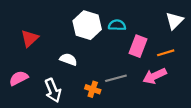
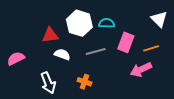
white triangle: (174, 21) -> (159, 19), turned -30
red triangle: (30, 38) -> (50, 35), moved, turned 36
pink semicircle: (19, 78) -> (16, 58), moved
gray line: (116, 78) -> (96, 51), moved

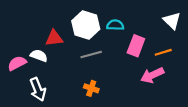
gray line: (96, 51) -> (91, 54), moved
white semicircle: (62, 54) -> (39, 56), moved
white arrow: (48, 83) -> (38, 89), moved

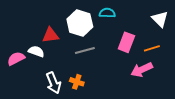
cyan semicircle: (115, 25) -> (107, 13), moved
orange cross: (91, 88) -> (77, 82), moved
white arrow: (38, 89) -> (54, 83), moved

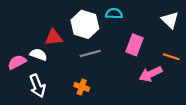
orange line: (152, 48) -> (171, 57), moved, turned 35
white arrow: (54, 83) -> (37, 86), moved

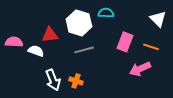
orange line: (171, 57) -> (151, 47), moved
pink semicircle: (17, 62) -> (14, 42), moved, turned 30
white arrow: (37, 86) -> (53, 80), moved

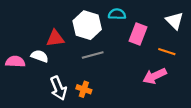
pink semicircle: (14, 42) -> (15, 62), moved
pink rectangle: (125, 42) -> (138, 34), moved

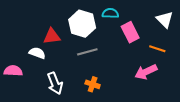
pink rectangle: (138, 34) -> (130, 32), turned -48
pink semicircle: (15, 62) -> (13, 71), moved
orange cross: (84, 89) -> (93, 84), moved

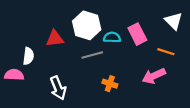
cyan semicircle: (110, 13) -> (112, 37), moved
white semicircle: (37, 53) -> (28, 56), moved, turned 77
orange cross: (93, 84) -> (110, 84), moved

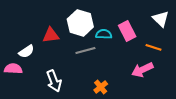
white semicircle: (28, 56) -> (26, 51), turned 49
orange cross: (110, 84) -> (101, 87), moved, turned 32

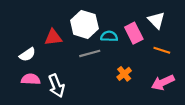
white triangle: (161, 19) -> (156, 20), moved
pink semicircle: (13, 69) -> (31, 79), moved
pink arrow: (142, 70) -> (163, 82), moved
orange cross: (101, 87) -> (124, 74), moved

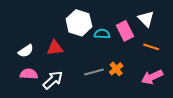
red triangle: (53, 37) -> (55, 48), moved
gray line: (90, 53) -> (94, 72), moved
white arrow: (56, 86) -> (53, 80), turned -110

